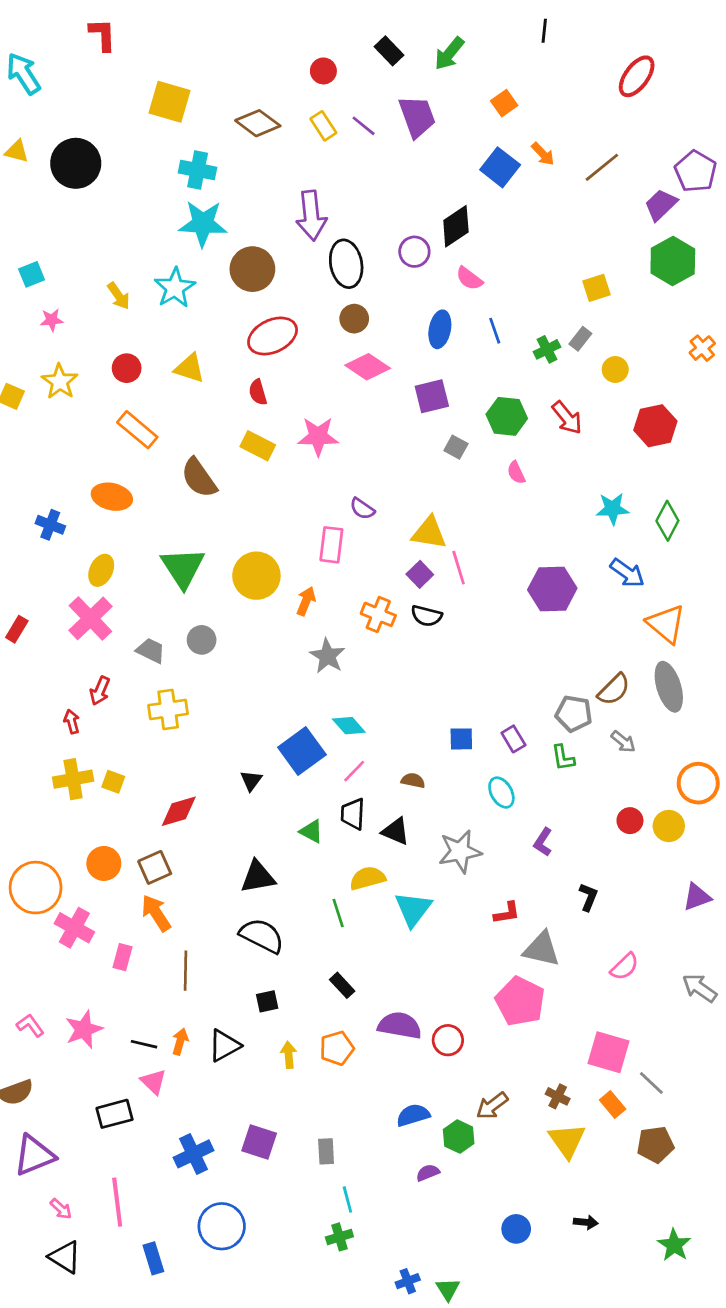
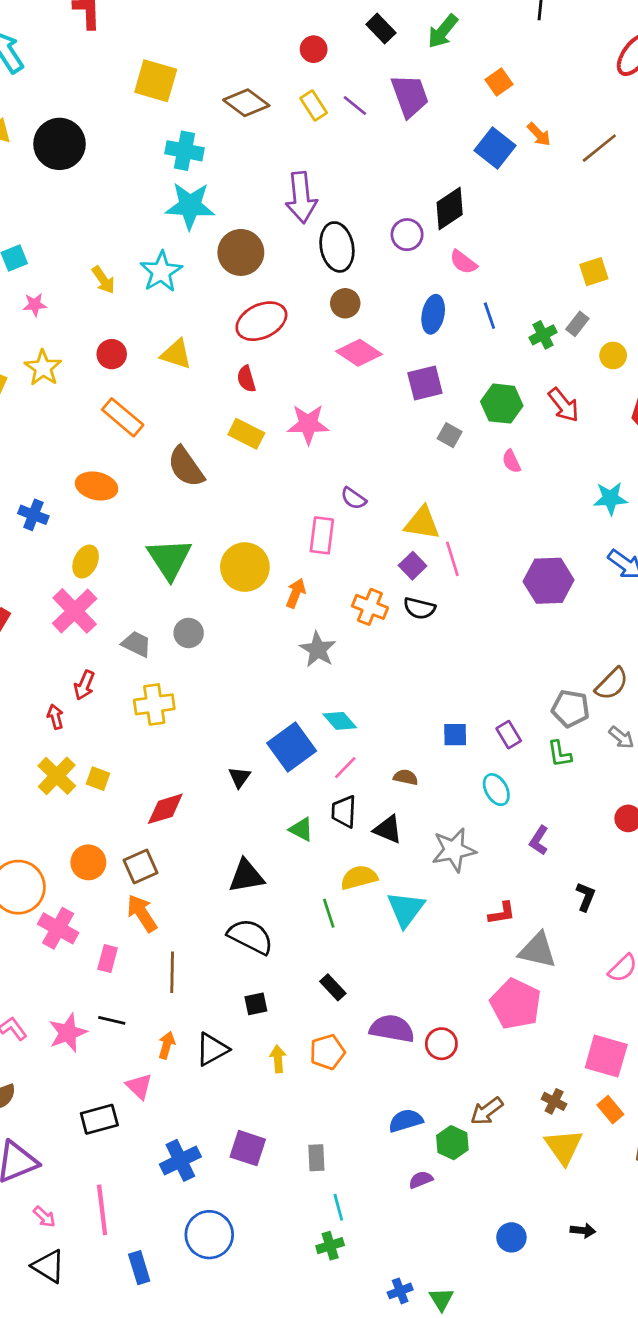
yellow cross: (73, 779) -> (57, 776), turned -36
black line: (144, 1044) -> (112, 1020), moved

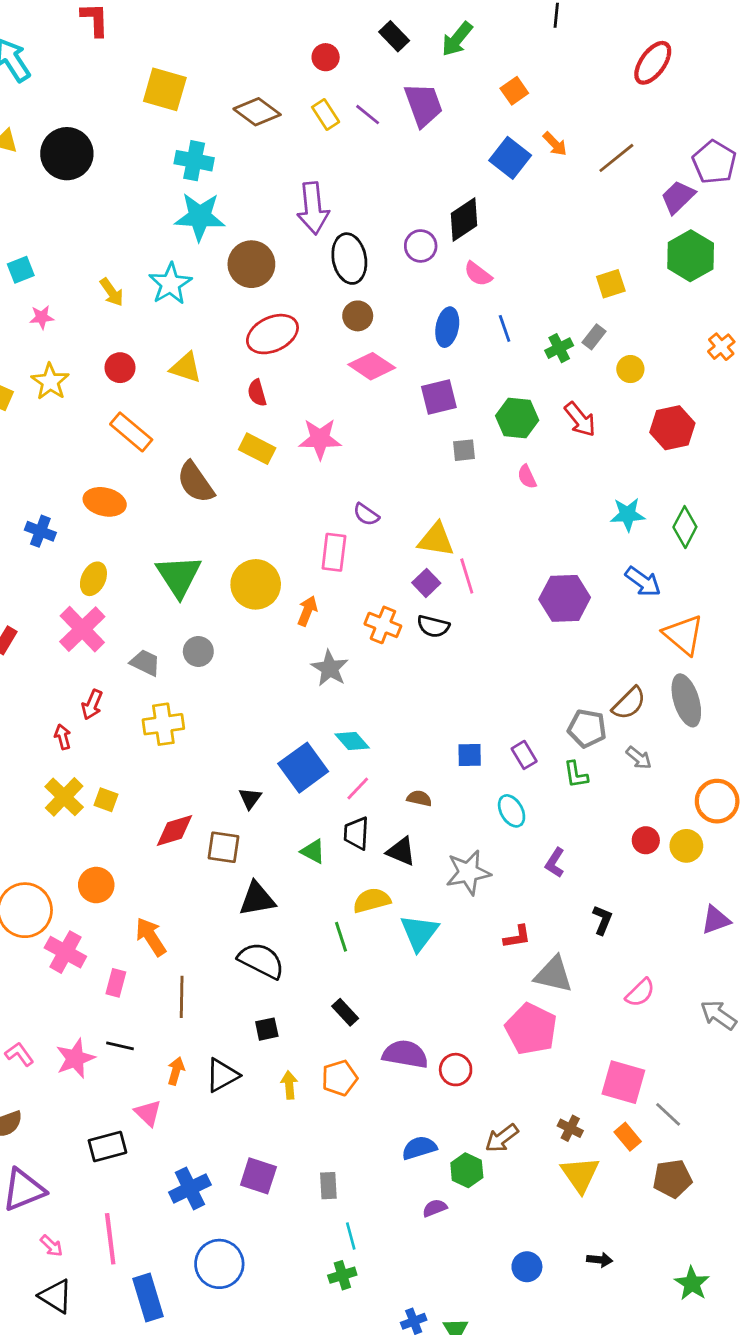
gray square: (450, 435) -> (464, 450), turned -35
brown square: (141, 866) -> (223, 847), moved, turned 32
blue rectangle: (139, 1268) -> (148, 1298), size x1.4

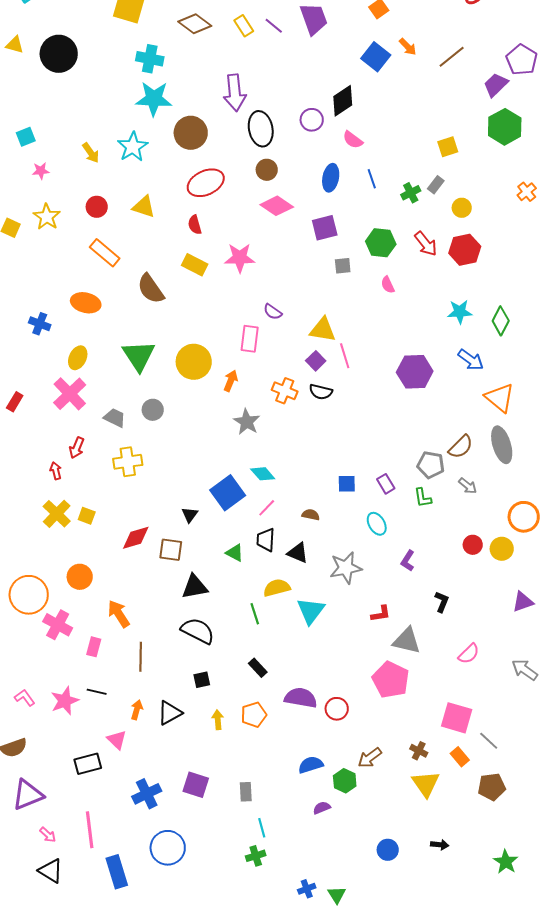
red hexagon: (672, 428) -> (465, 250), moved

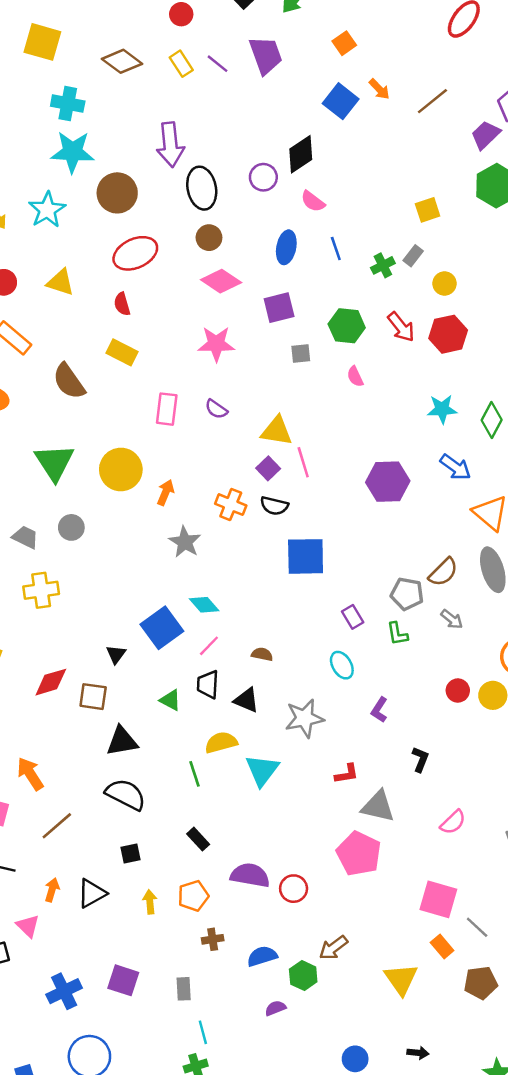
pink star: (240, 258) -> (216, 344), moved
pink rectangle: (250, 339) -> (167, 409), moved
blue square: (347, 484) -> (306, 556), moved, size x1.8
brown line: (141, 657) -> (57, 826), turned 48
brown cross: (419, 751) -> (213, 939), moved, turned -36

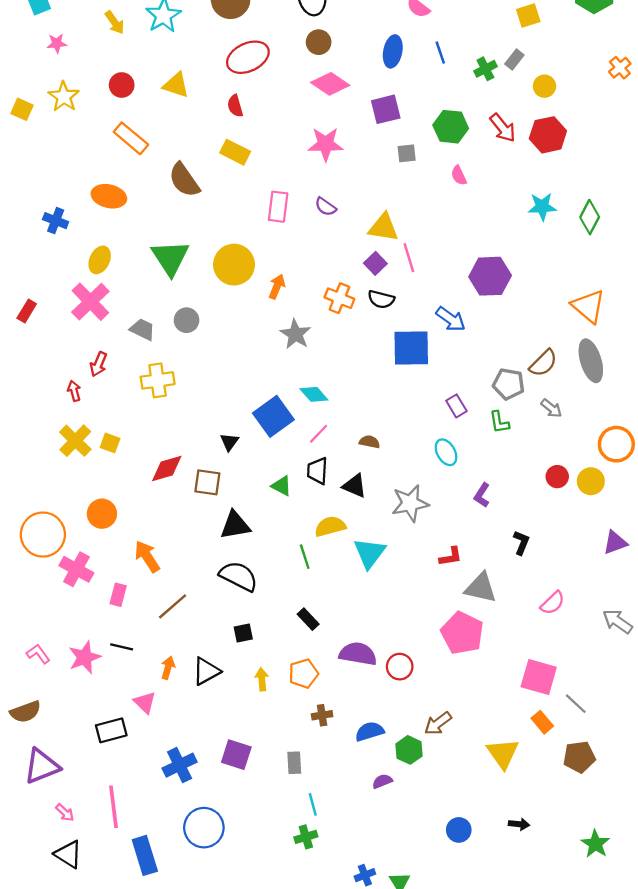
blue arrow: (455, 467) -> (451, 319), moved

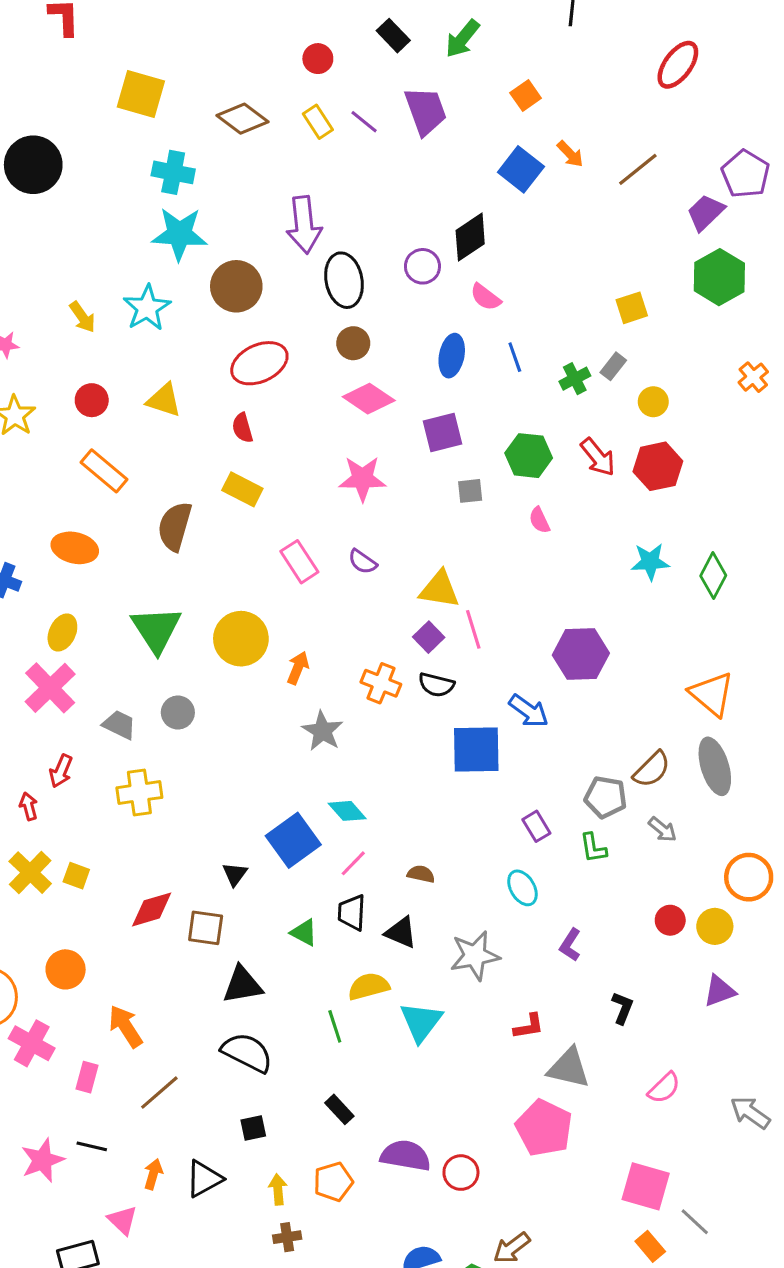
brown semicircle: (184, 180) -> (175, 526), turned 51
pink rectangle: (278, 207) -> (299, 562), turned -40
purple triangle: (615, 543) -> (719, 991), moved
brown cross: (322, 715) -> (287, 1237), moved

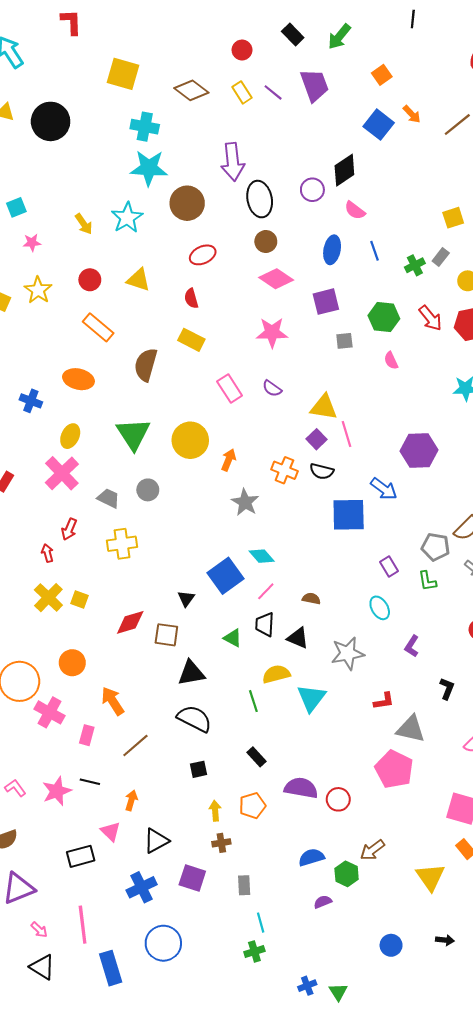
red ellipse: (259, 363) -> (203, 255), size x0.7
black triangle: (204, 1179) -> (156, 841), moved

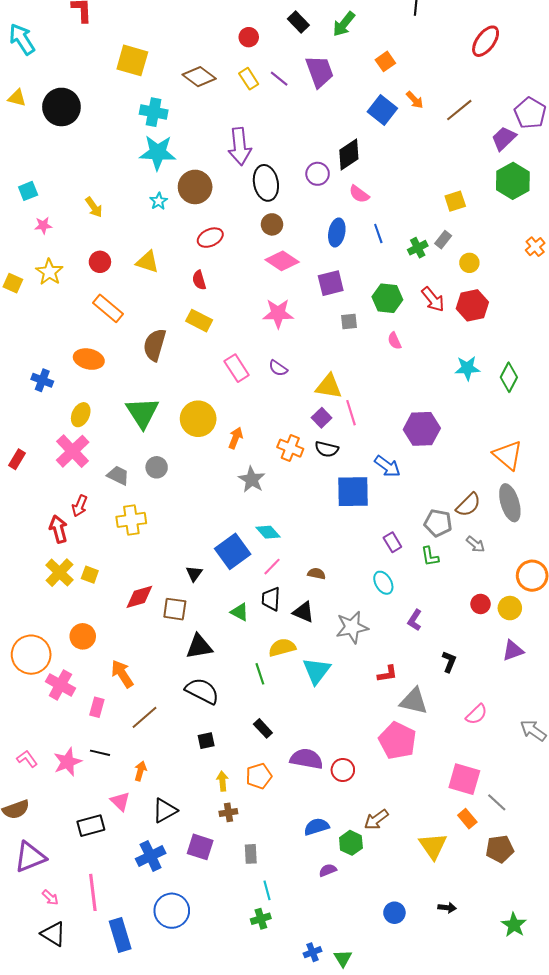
cyan star: (127, 218) -> (159, 201), moved, size x0.6
red arrow: (47, 553) -> (58, 529), size x1.5

